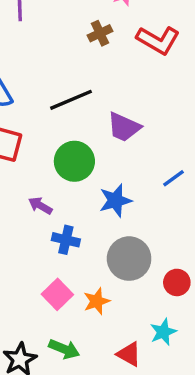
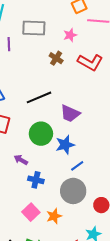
brown cross: (100, 33) -> (56, 58), turned -32
blue line: (173, 178) -> (77, 166), moved
blue star: (115, 201) -> (65, 145), moved

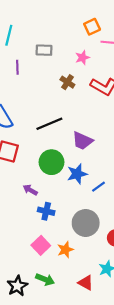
gray rectangle: (34, 28) -> (44, 50), size x0.7
blue line: (77, 166) -> (98, 187), moved

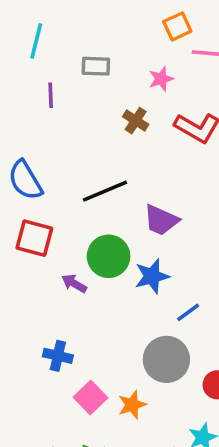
blue line: (98, 187) -> (188, 312), moved
purple arrow: (30, 190) -> (74, 283), moved
blue cross: (46, 211) -> (58, 356), moved

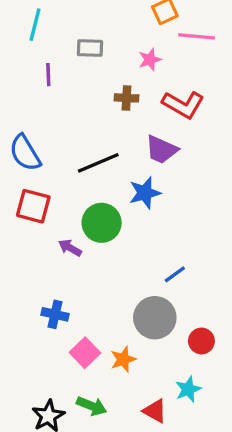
brown cross: (136, 121) -> (127, 98), turned -30
purple trapezoid: (161, 220) -> (162, 150), moved
blue star: (152, 276) -> (145, 193), moved

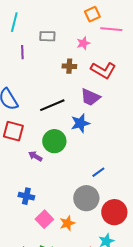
red circle: (201, 341) -> (114, 212), size x1.6

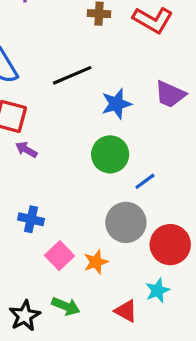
purple trapezoid: (90, 97) -> (170, 94), moved
green circle: (54, 141) -> (110, 154), moved
purple arrow: (35, 156) -> (26, 150), moved

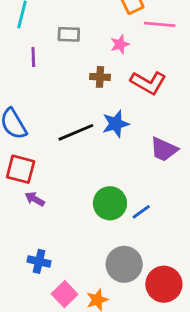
blue star: (116, 104) -> (116, 124), moved
blue line: (145, 181) -> (141, 212), moved

